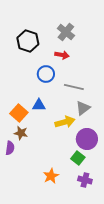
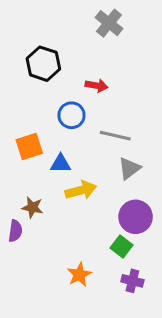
gray cross: (66, 32) -> (109, 23), moved
orange square: (19, 113) -> (29, 147), moved, turned 30
yellow arrow: (65, 122) -> (81, 190), moved

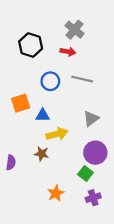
gray cross: (109, 23) -> (74, 30), moved
red arrow: (96, 86) -> (68, 52), moved
gray line: (115, 136) -> (82, 79), moved
brown star: (32, 207) -> (42, 154), moved
purple cross: (132, 281) -> (93, 198), turned -32

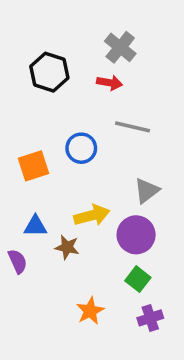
blue circle: (50, 81) -> (81, 148), moved
blue triangle: (43, 115) -> (35, 226), moved
purple circle: (95, 153) -> (136, 235), moved
purple semicircle: (11, 163) -> (18, 261), turned -32

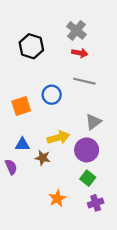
red arrow: (110, 83) -> (80, 53), moved

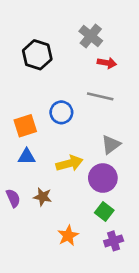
red arrow: (80, 53) -> (107, 63), moved
blue triangle: (22, 144) -> (27, 157), moved
brown star: (43, 158) -> (43, 197), moved

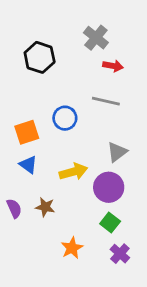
blue triangle: (27, 157) -> (28, 165), turned 36
purple cross: (114, 241) -> (120, 254), turned -30

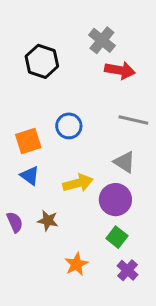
red arrow: (113, 66) -> (120, 70), size x1.4
gray line: (106, 101) -> (133, 120), moved
gray triangle: (117, 152) -> (124, 162), turned -50

